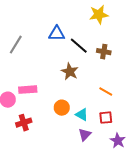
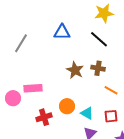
black line: (79, 46) -> (99, 39), moved
brown cross: (104, 52) -> (98, 68), moved
red cross: (24, 123) -> (44, 117), moved

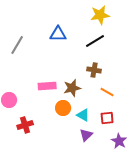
black line: (99, 39) -> (95, 41), turned -72
brown star: (75, 70) -> (72, 88), moved, turned 30
pink rectangle: (33, 88) -> (47, 86), moved
red cross: (44, 117) -> (25, 125), moved

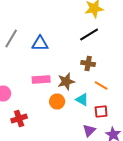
blue triangle: (58, 34) -> (40, 44), moved
cyan triangle: (83, 115) -> (82, 100), moved
purple triangle: (86, 135) -> (89, 130), moved

